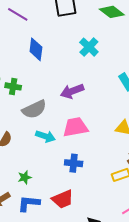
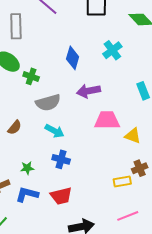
blue diamond: (36, 49) -> (73, 58), moved
pink trapezoid: (75, 127) -> (107, 120), moved
blue cross: (74, 163) -> (61, 159), moved

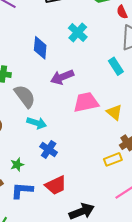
gray semicircle: (48, 103) -> (25, 96), turned -100
yellow triangle: (133, 136) -> (114, 112), turned 30
blue cross: (61, 159) -> (49, 150), turned 30

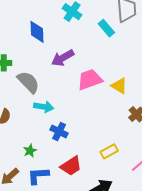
cyan rectangle: (116, 66) -> (106, 28), moved
yellow rectangle: (113, 159) -> (109, 151), moved

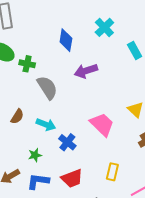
pink trapezoid: (90, 80) -> (102, 124), moved, turned 52
cyan arrow: (44, 107) -> (46, 124), moved
yellow rectangle: (109, 151) -> (112, 172), turned -60

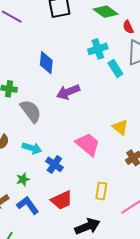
cyan cross: (104, 27) -> (98, 49), moved, turned 30
blue L-shape: (38, 181) -> (28, 205), turned 50

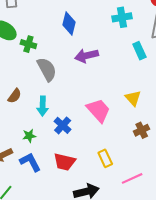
cyan rectangle: (115, 68) -> (139, 51), moved
cyan arrow: (32, 148) -> (43, 106), turned 66
yellow rectangle: (101, 191) -> (105, 158), turned -42
red trapezoid: (62, 200) -> (65, 162), turned 30

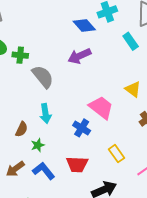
blue diamond: (69, 23) -> (84, 26), moved, turned -45
brown semicircle: (15, 96) -> (22, 129), moved
blue cross: (63, 125) -> (82, 128), moved

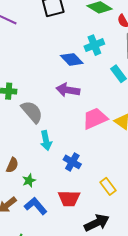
purple arrow: (79, 56) -> (68, 90), turned 35
pink trapezoid: (101, 108) -> (95, 118), moved, turned -60
cyan arrow: (45, 114) -> (46, 141), moved

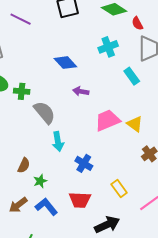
blue diamond: (72, 59) -> (65, 63), moved
purple arrow: (68, 90) -> (81, 91), size x0.7

